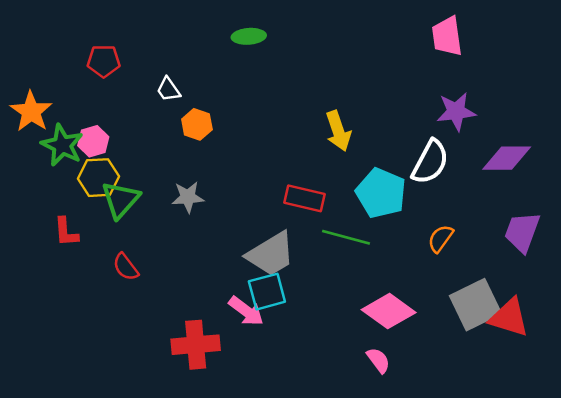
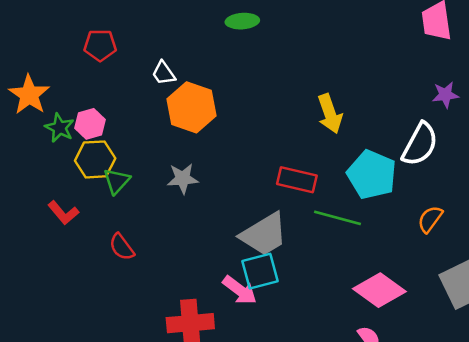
purple star: (456, 111) -> (445, 95), size x0.7
orange hexagon: (197, 124) -> (192, 107), size x1.6
green star: (62, 145) -> (60, 128), size x0.7
green triangle: (120, 200) -> (117, 181), size x0.7
red L-shape: (66, 232) -> (63, 213), turned -36

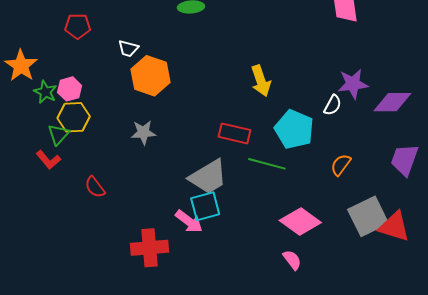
white trapezoid: (164, 73) -> (128, 48), turned -40
purple star: (445, 95) -> (353, 84), moved, size x1.4
white semicircle: (420, 144) -> (333, 105), size x0.6
green triangle: (117, 181) -> (58, 134), moved

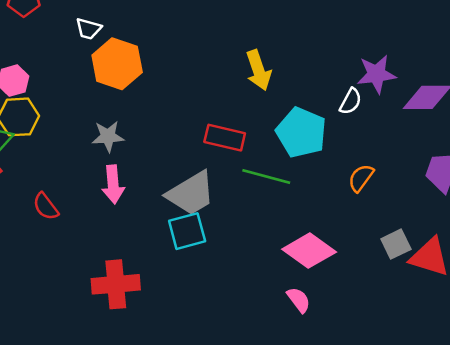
gray square: (368, 216) -> (396, 244), size x0.6
pink arrow: (189, 221) -> (113, 184), moved, turned 48

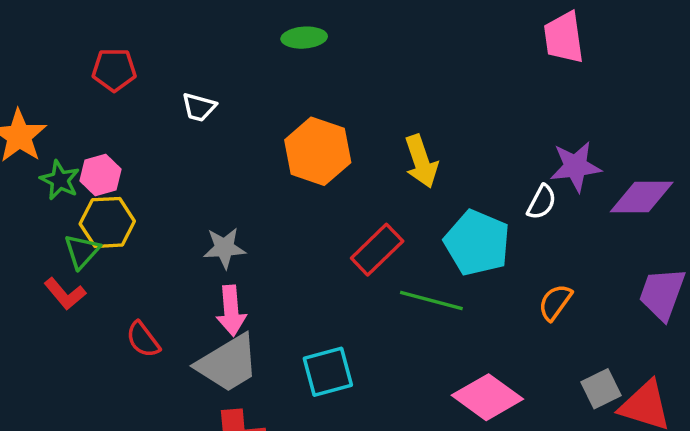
orange hexagon: (117, 64) -> (318, 151), moved
red rectangle: (225, 138) -> (377, 250), turned -57
gray trapezoid: (191, 193) -> (228, 363), moved

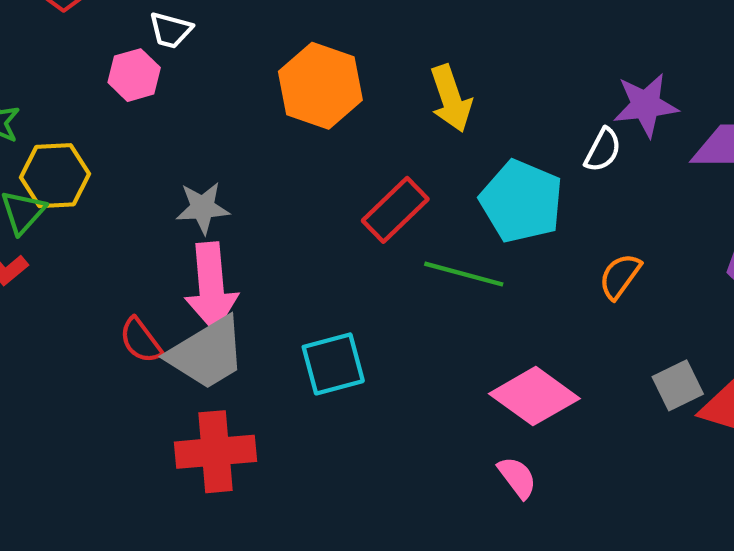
pink hexagon: (101, 175) -> (134, 75), moved
pink arrow: (231, 311) -> (211, 287), size x1.4
red semicircle: (143, 340) -> (141, 340), moved

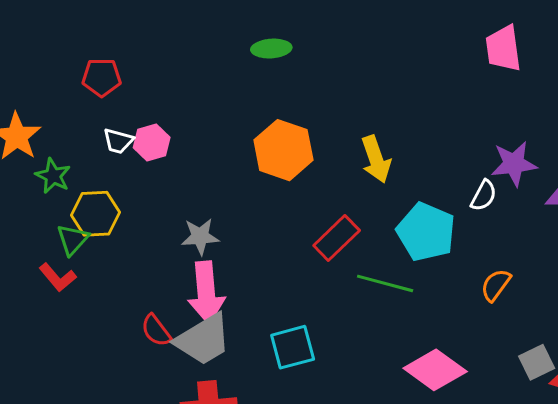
white trapezoid: (171, 30) -> (118, 141), moved

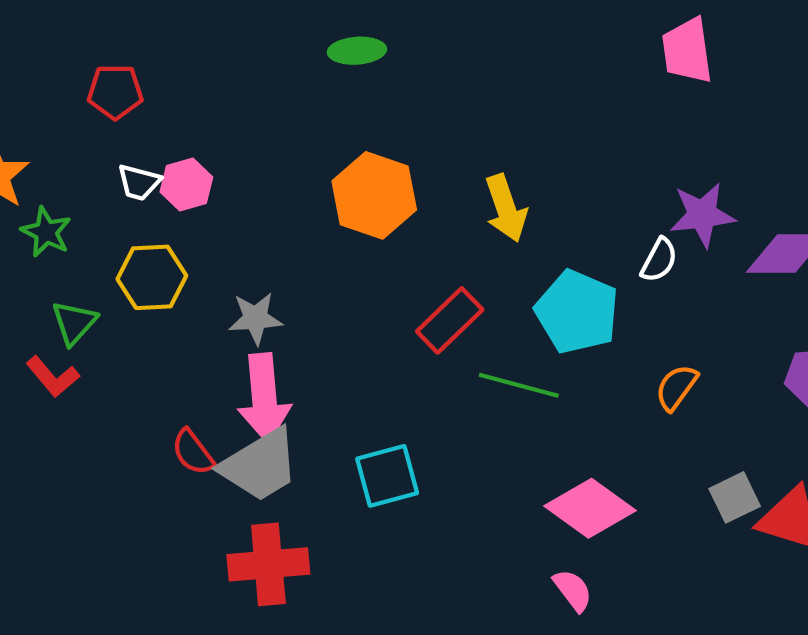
yellow hexagon: (96, 214) -> (152, 277), moved

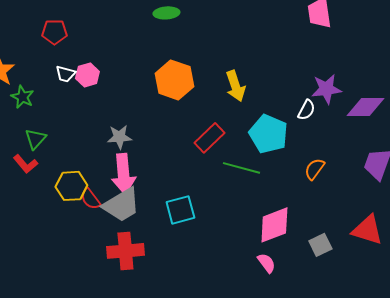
yellow hexagon: (152, 277) -> (71, 186), moved
gray square: (735, 497) -> (320, 245), moved
pink diamond: (590, 508) -> (274, 225), turned -57

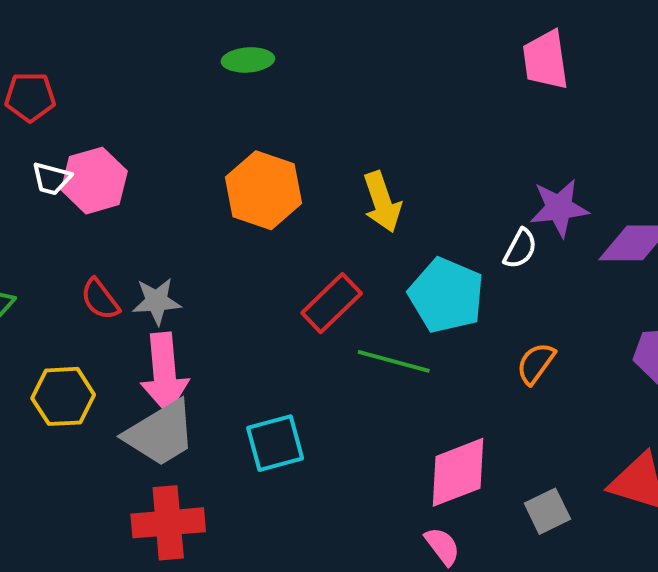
pink hexagon: (87, 75) -> (94, 181), size x1.4
red semicircle: (90, 199) -> (100, 299), moved

